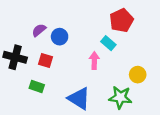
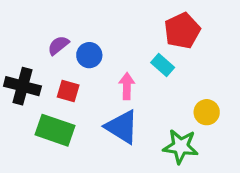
pink arrow: (94, 61) -> (127, 86), moved
green rectangle: (37, 87) -> (55, 130), size x1.6
blue triangle: (79, 98) -> (122, 127), moved

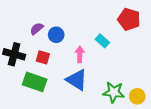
red pentagon: (182, 31) -> (129, 19), moved, turned -30
yellow circle: (207, 112) -> (137, 96), moved

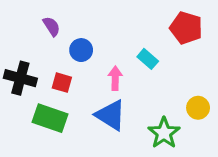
purple semicircle: (37, 29) -> (52, 26), moved, turned 96
green star: (114, 92) -> (164, 133), turned 30
yellow circle: (137, 96) -> (198, 108), moved

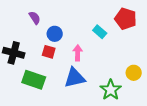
cyan rectangle: (148, 59) -> (100, 32), moved
red square: (62, 83) -> (49, 52), moved
blue triangle: (111, 115) -> (75, 78), turned -45

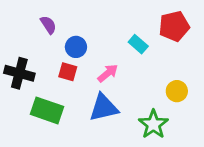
red pentagon: (126, 19) -> (174, 26), turned -30
pink arrow: (78, 53) -> (108, 73), turned 49
yellow circle: (134, 73) -> (177, 91), moved

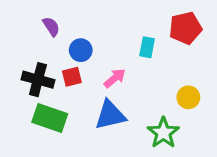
cyan rectangle: (138, 44) -> (147, 47), turned 60
red square: (68, 72) -> (72, 77), turned -30
black cross: (19, 73) -> (38, 80), moved

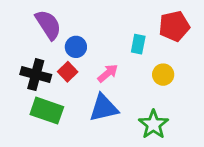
purple semicircle: (51, 27) -> (48, 25), size x1.6
red square: (72, 77) -> (68, 72), turned -30
yellow circle: (188, 97) -> (163, 75), moved

